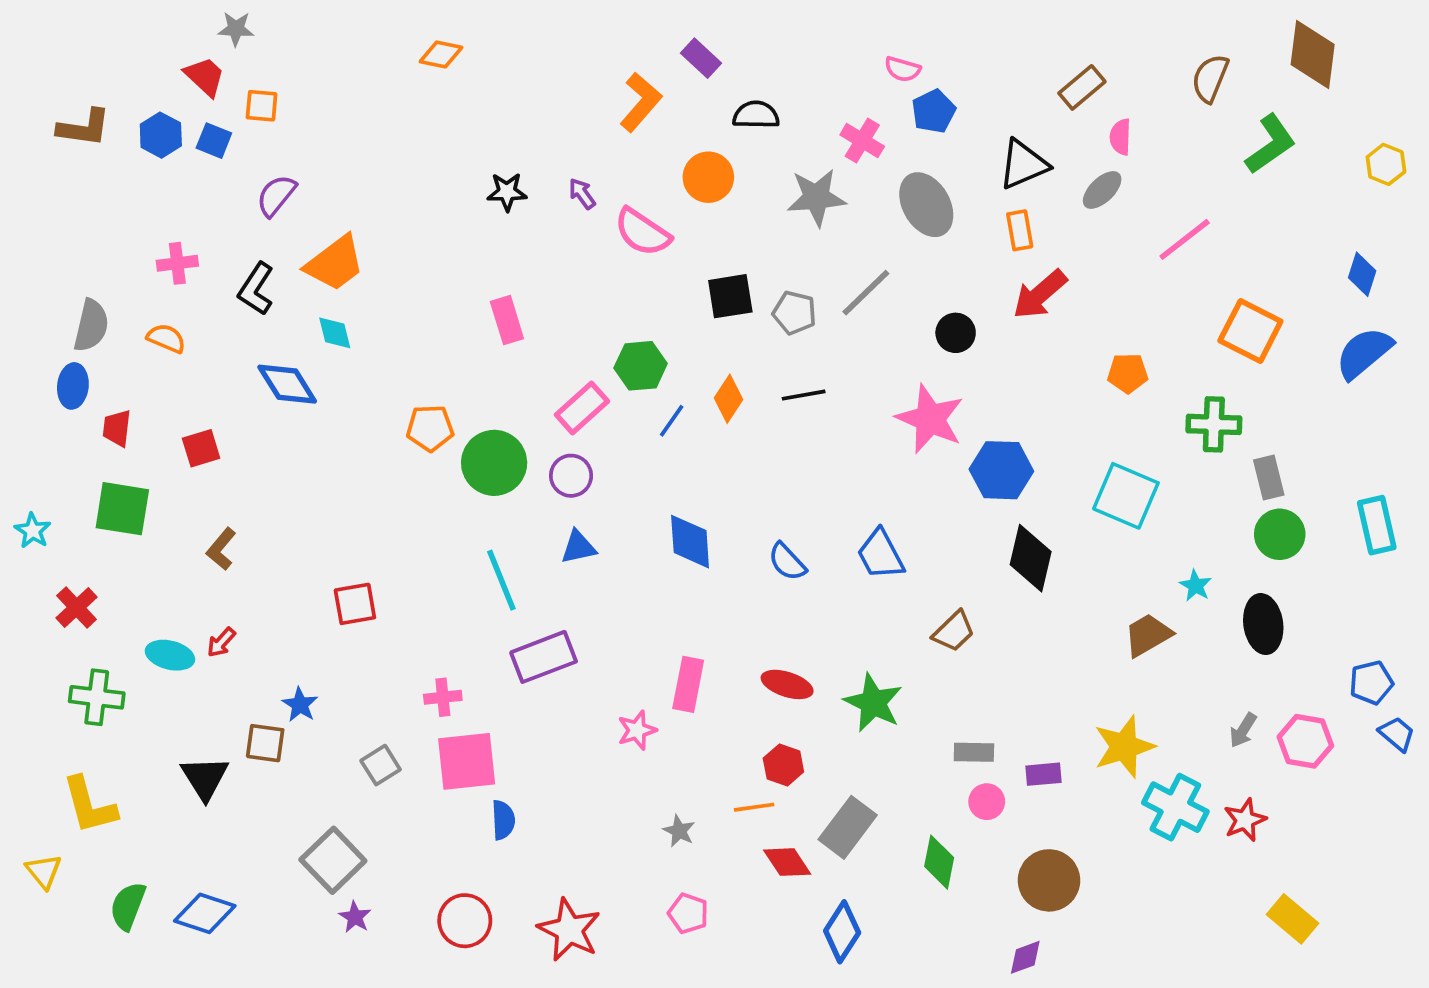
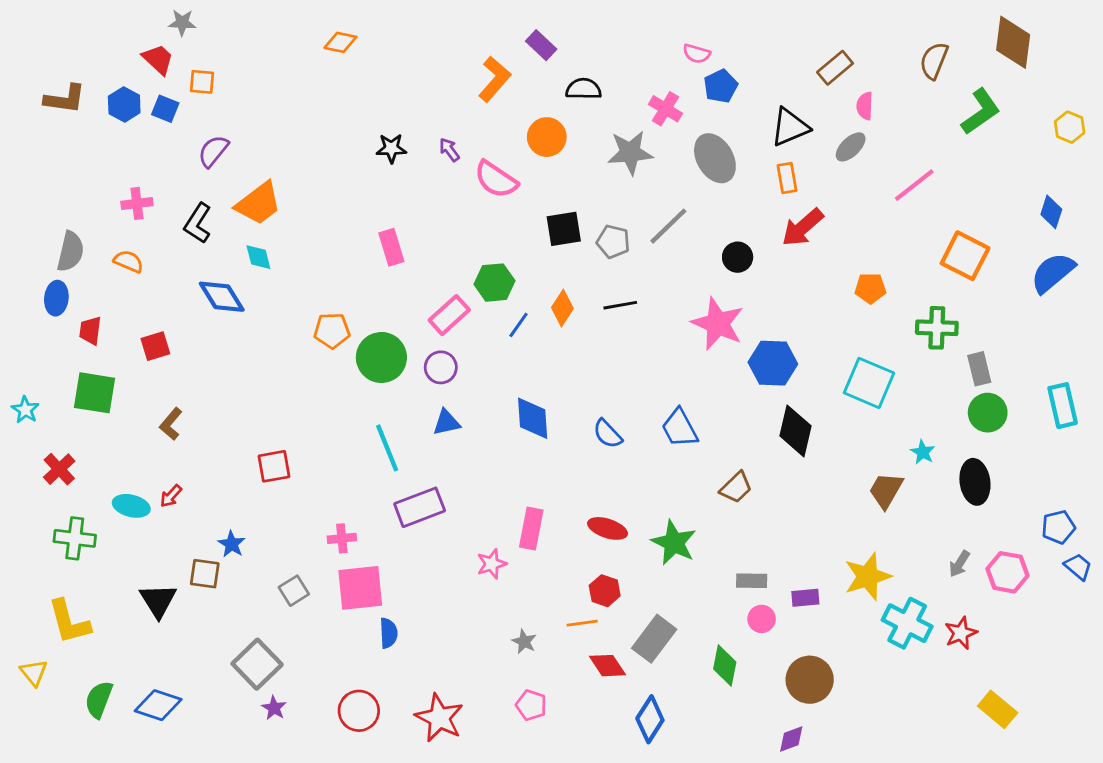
brown trapezoid: (1148, 635) -> (886, 490), turned -30

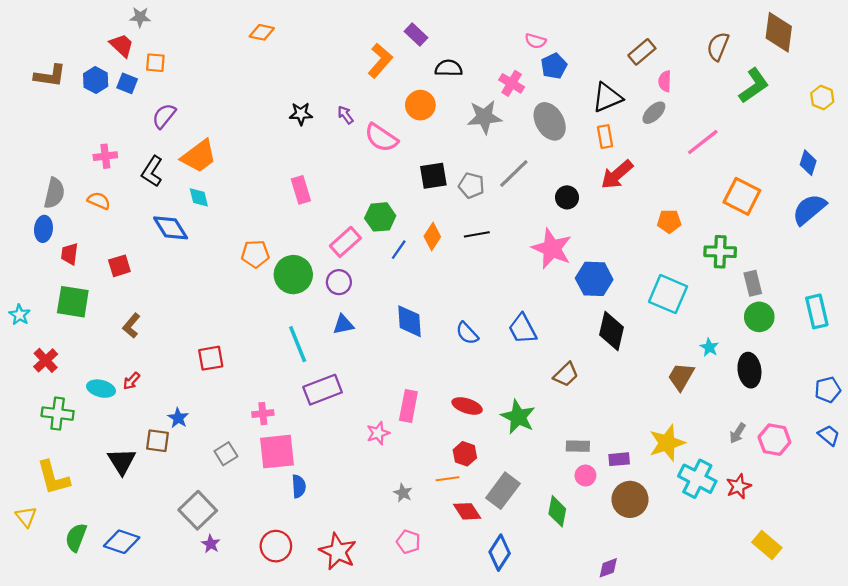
blue pentagon: (1058, 527) -> (828, 390), moved
brown circle: (810, 680) -> (630, 499), moved

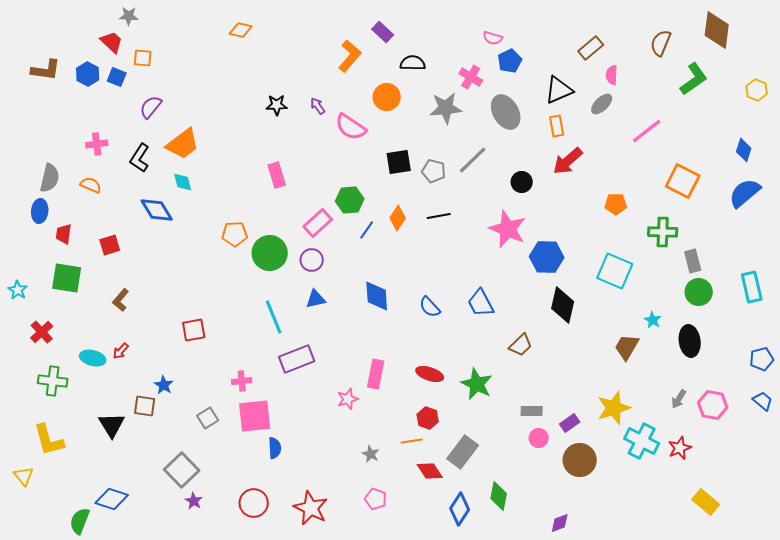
purple rectangle: (619, 459) -> (570, 423), turned -30
green diamond: (557, 511) -> (499, 496), moved
green semicircle: (76, 537) -> (80, 521), moved

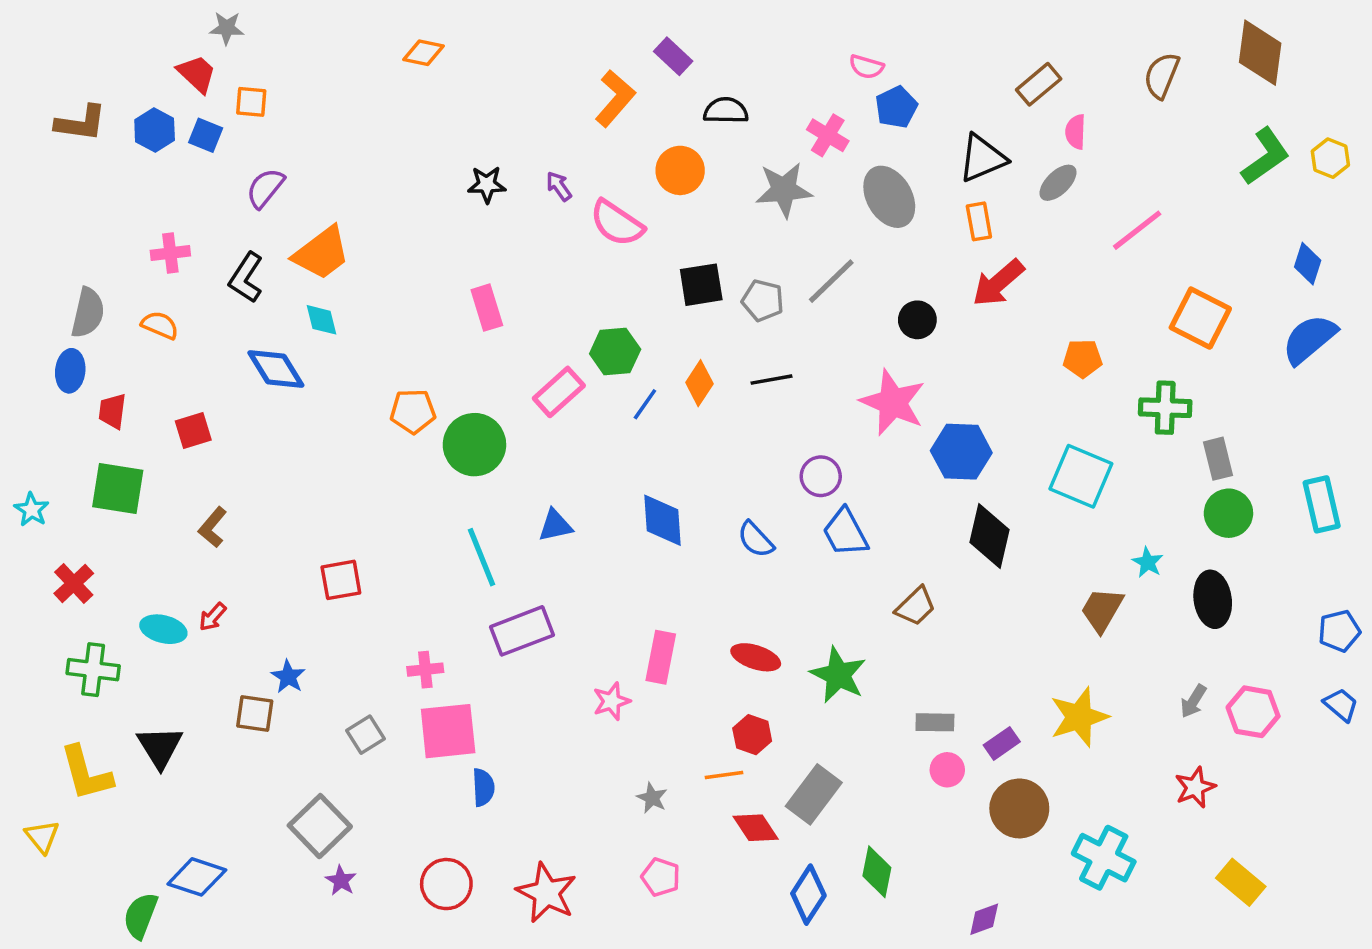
green L-shape: (694, 79) -> (1265, 156), moved
purple circle: (312, 260) -> (821, 476), moved
black triangle: (112, 425) -> (160, 747), moved
cyan cross: (642, 441) -> (1104, 858), moved

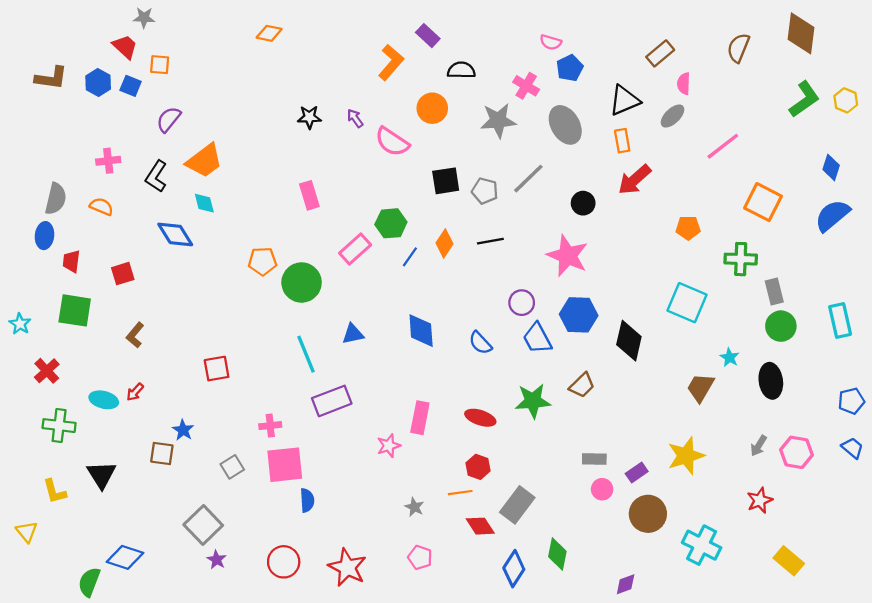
blue hexagon: (961, 452) -> (579, 315), moved
green star: (838, 675) -> (533, 401), moved, turned -30
yellow L-shape: (86, 773) -> (55, 491), size x0.7

